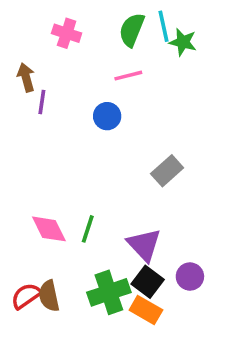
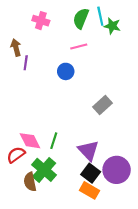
purple circle: (190, 277) -> (117, 170), size x1.6
green cross: (109, 292) -> (44, 170), moved, turned -30
red semicircle: (26, 296) -> (16, 155), moved

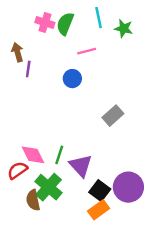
cyan line: (100, 16) -> (99, 18), moved
green semicircle: (81, 18) -> (65, 24), moved
purple triangle: (88, 150) -> (81, 166), moved
orange rectangle: (89, 190) -> (99, 210), turned -66

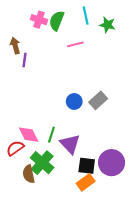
blue circle: (72, 79) -> (74, 101), moved
black square: (100, 191) -> (87, 166), turned -30

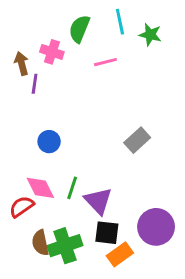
pink cross: (39, 20) -> (52, 52), moved
blue circle: (74, 101) -> (49, 142), moved
green cross: (42, 163) -> (65, 246), moved, turned 30
black square: (87, 166) -> (107, 233), moved

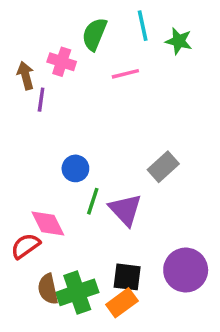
blue circle: (49, 142) -> (75, 168), moved
green line: (72, 188) -> (93, 201), moved
purple triangle: (98, 201) -> (125, 210), moved
orange rectangle: (120, 254) -> (122, 303), moved

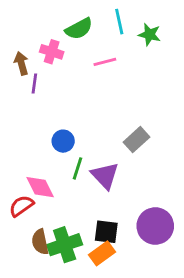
green semicircle: (94, 34) -> (79, 29), turned -140

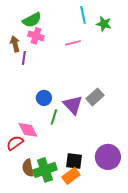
green semicircle: (79, 29) -> (32, 20), moved
purple triangle: (105, 176) -> (73, 105), moved

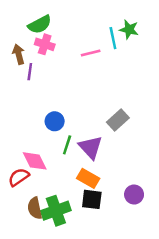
cyan line: (83, 15) -> (113, 38), moved
purple triangle: (73, 105) -> (91, 147), moved
purple circle: (108, 157) -> (134, 194), size x0.6
orange rectangle: (71, 176) -> (88, 178), moved, turned 66

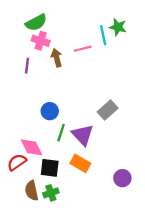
brown arrow: (19, 54) -> (57, 58), moved
black square: (92, 199) -> (50, 168), moved
green cross: (56, 211) -> (51, 193), size x0.6

